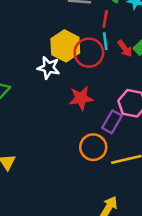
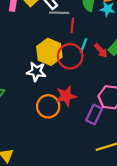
red line: (105, 19) -> (72, 25), moved
cyan line: (105, 41) -> (84, 45), turned 32
orange circle: (93, 147) -> (48, 106), moved

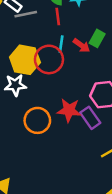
red line: (72, 25) -> (58, 17), moved
red star: (66, 96) -> (69, 110), moved, turned 30
purple rectangle: (94, 114) -> (90, 118), turned -48

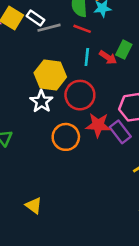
red line: (58, 17) -> (82, 29), turned -60
red circle: (49, 59) -> (80, 95), moved
white star: (15, 85) -> (41, 101), turned -30

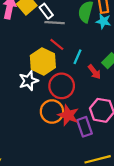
red line: (82, 29) -> (57, 44), moved
red arrow: (108, 57) -> (94, 72), moved
orange circle: (66, 137) -> (52, 112), moved

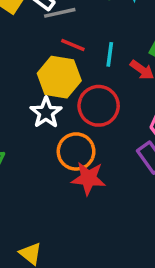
orange circle: (52, 112) -> (76, 151), moved
red star: (68, 115) -> (88, 178), moved

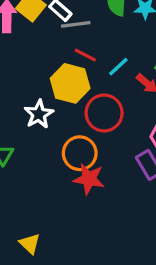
cyan line: (110, 54) -> (118, 67), turned 35
white star: (46, 113) -> (39, 114), moved

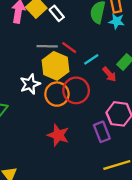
gray line: (76, 24) -> (47, 46), moved
orange circle: (80, 153) -> (57, 94), moved

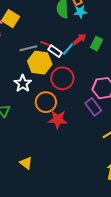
white rectangle: (57, 13) -> (55, 51), moved
red arrow: (109, 74) -> (80, 39), moved, turned -72
orange circle: (57, 94) -> (46, 102), moved

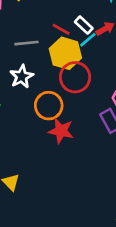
gray line: (28, 48) -> (27, 43), moved
white rectangle: (55, 51) -> (84, 25), moved
yellow hexagon: (40, 63) -> (65, 53), moved

